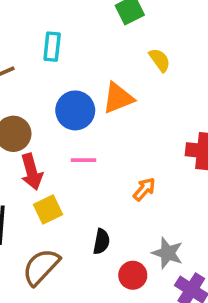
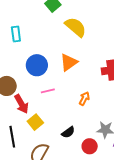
yellow semicircle: (160, 60) -> (76, 27), size x1.6
orange triangle: (118, 98) -> (69, 62), moved
black semicircle: (101, 242) -> (68, 132), turned 56

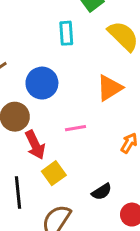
cyan rectangle: (16, 34) -> (66, 33), moved
blue circle: (37, 65) -> (42, 83), moved

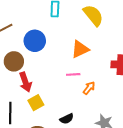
pink line: (76, 128) -> (73, 74), moved

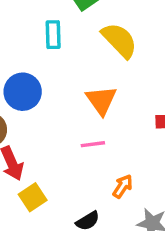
orange triangle: (80, 49) -> (101, 100), turned -36
orange arrow: (89, 88) -> (123, 186), moved

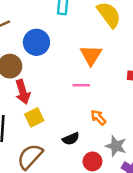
orange arrow: (123, 186) -> (98, 117), turned -84

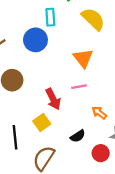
blue circle: (36, 42) -> (35, 40), moved
red arrow: (23, 92) -> (53, 99), moved

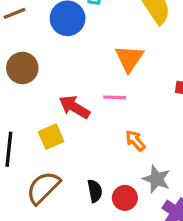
red arrow: (53, 99) -> (74, 107), turned 135
black semicircle: (78, 136) -> (95, 191), moved, turned -80

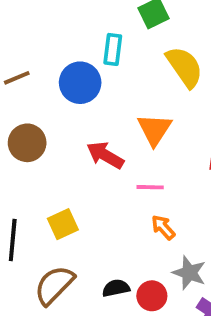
pink line: (115, 97) -> (150, 187), moved
red arrow: (74, 107) -> (105, 155), moved
black semicircle: (95, 191) -> (116, 288), turned -90

